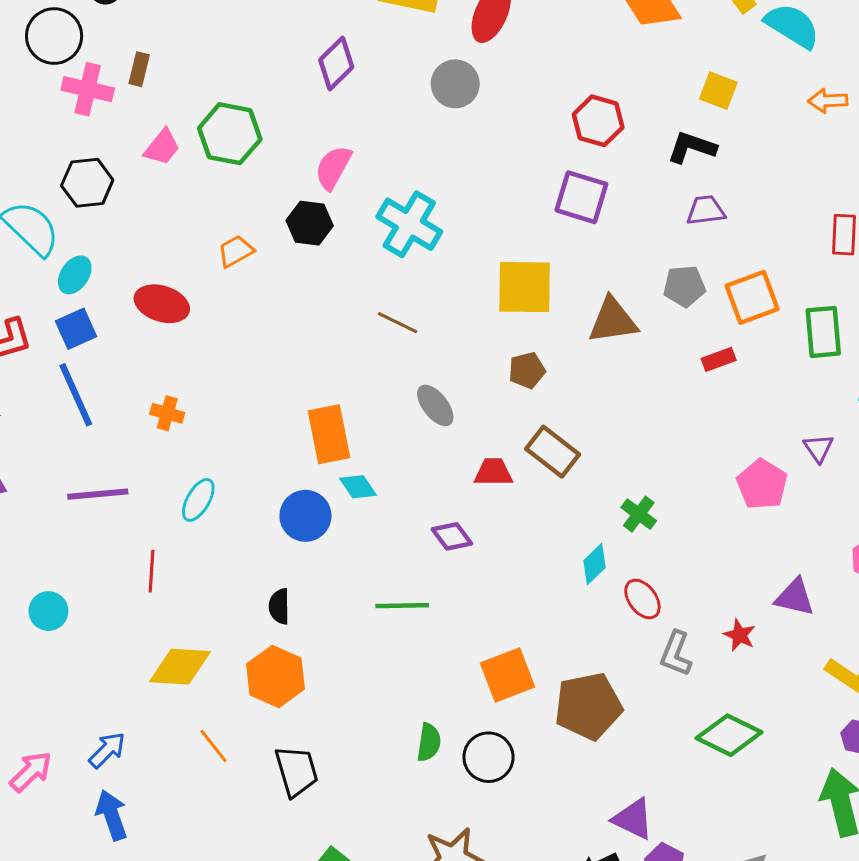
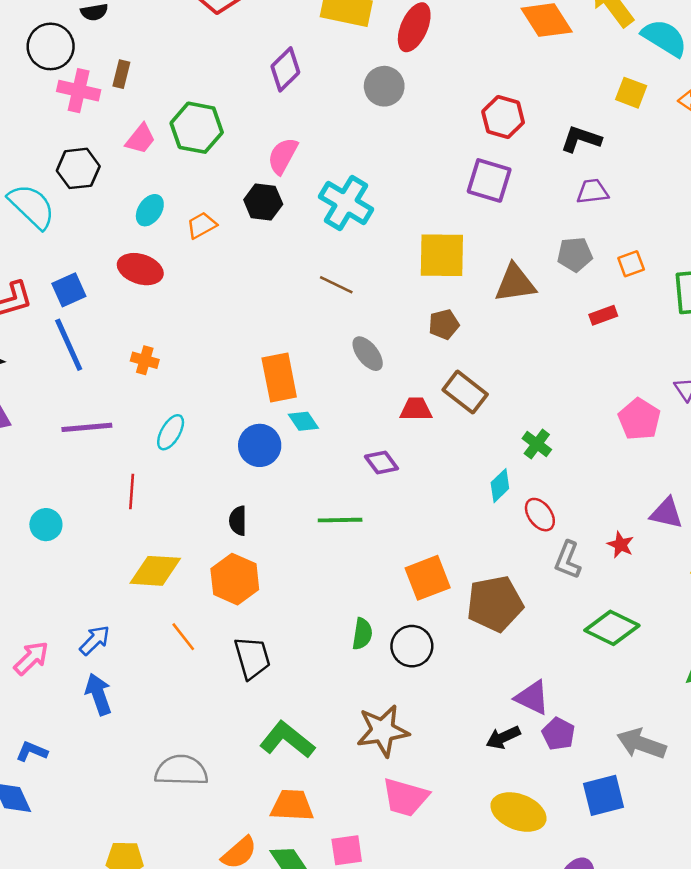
yellow square: (718, 91) -> (631, 93), moved
cyan ellipse: (75, 275) -> (150, 210), moved
orange square: (752, 297) -> (631, 264), size x0.6

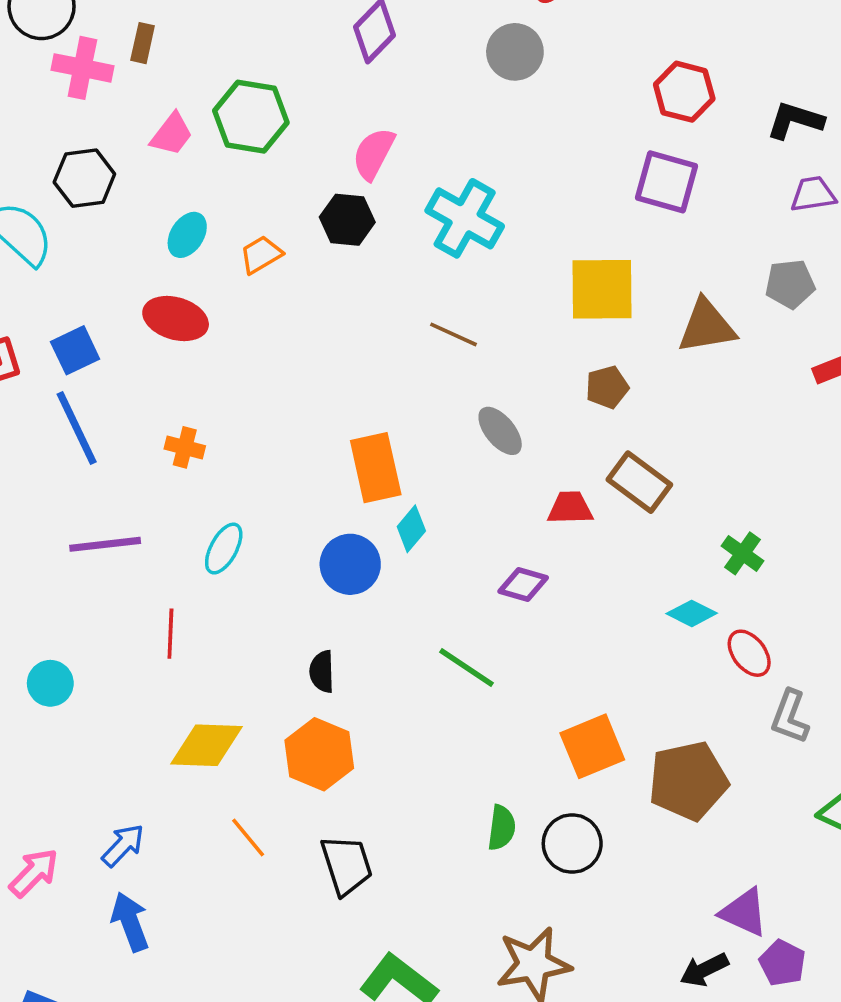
cyan diamond: (303, 421) -> (411, 529), turned 76
purple diamond: (381, 462) -> (523, 585), turned -36
cyan diamond: (500, 486) -> (692, 613), turned 72
green line: (340, 520) -> (466, 667), turned 36

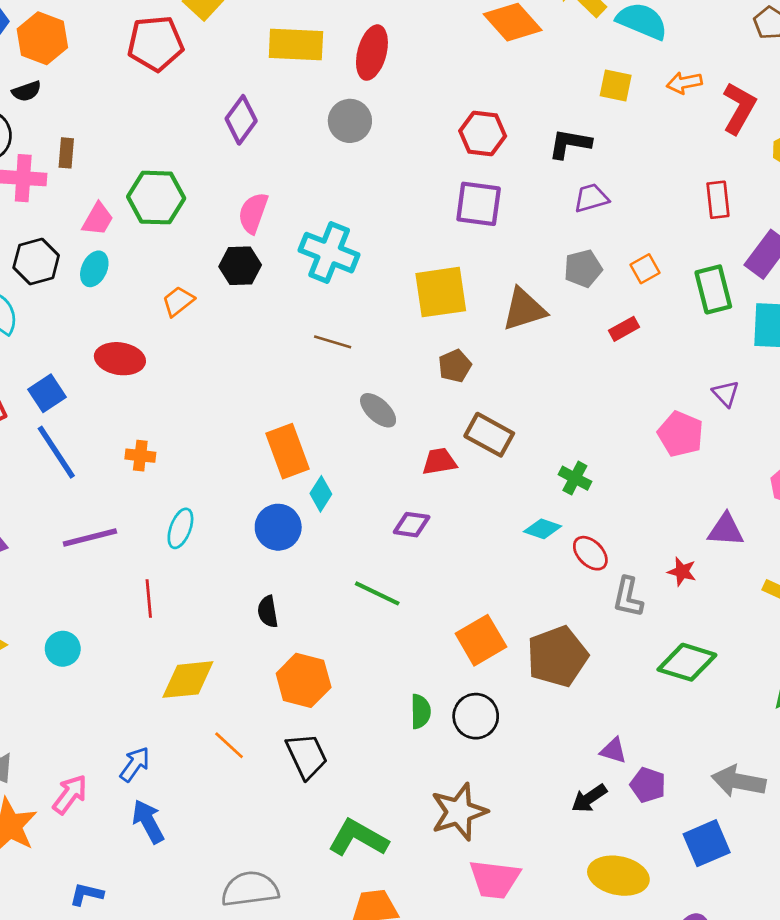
cyan ellipse: (187, 235) -> (94, 269), moved
orange hexagon: (319, 754) -> (304, 680), moved
purple triangle: (744, 912) -> (613, 751), size x0.7

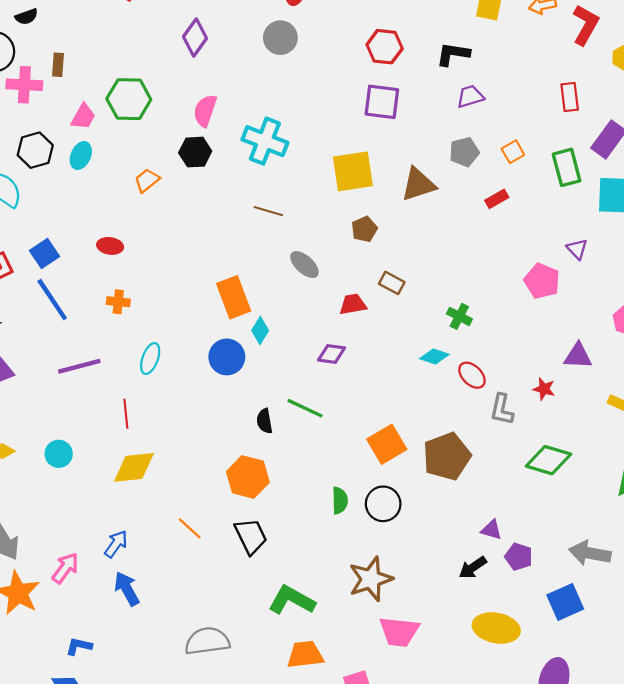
red ellipse: (120, 359) -> (110, 246), moved, size x0.7
brown rectangle: (489, 435) -> (392, 283), size x0.7
black semicircle: (268, 612) -> (265, 421), moved
yellow diamond: (188, 680) -> (134, 467), moved

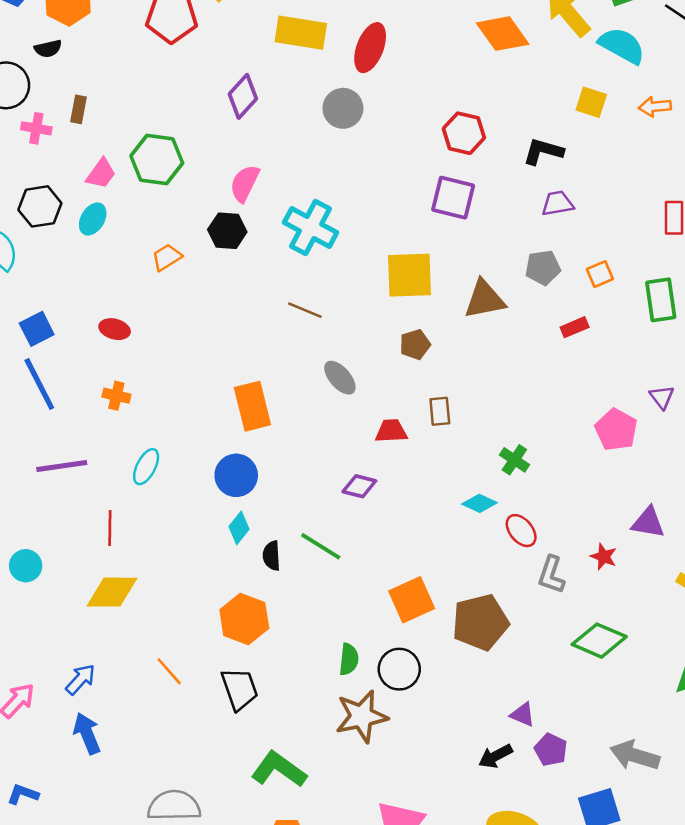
pink cross: (24, 85) -> (36, 128), size x0.7
brown rectangle: (392, 283) -> (440, 411), turned 50
cyan diamond: (260, 330) -> (239, 528), moved
brown star: (371, 579) -> (362, 716), moved

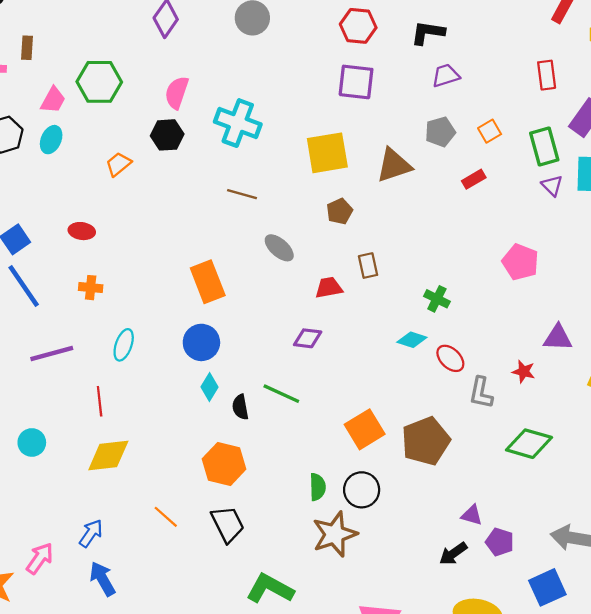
purple triangle: (662, 397) -> (552, 186), moved

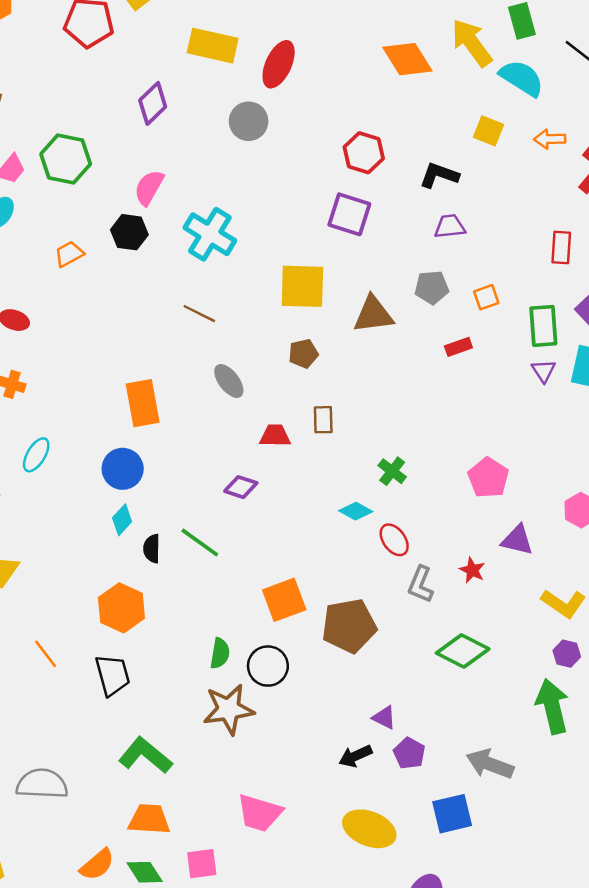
pink pentagon: (520, 262) -> (488, 478), moved

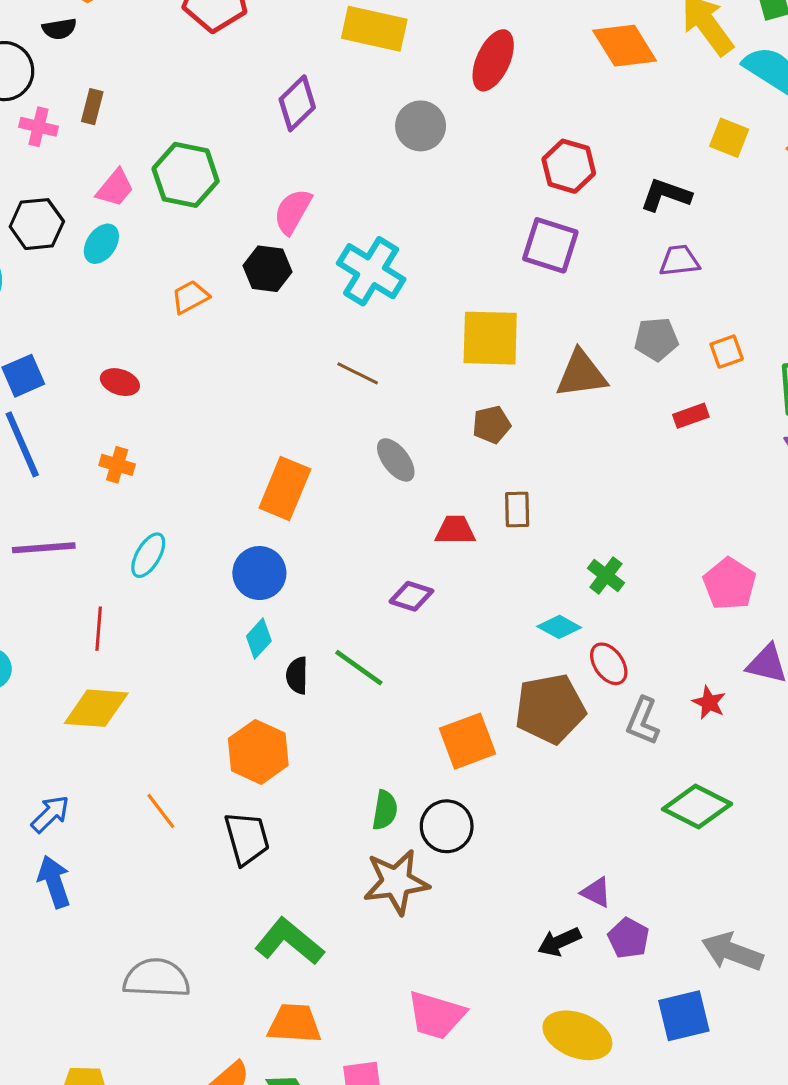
red ellipse: (279, 64) -> (493, 60), moved
orange rectangle: (143, 403) -> (285, 488), turned 33
brown pentagon: (349, 626) -> (550, 709), moved

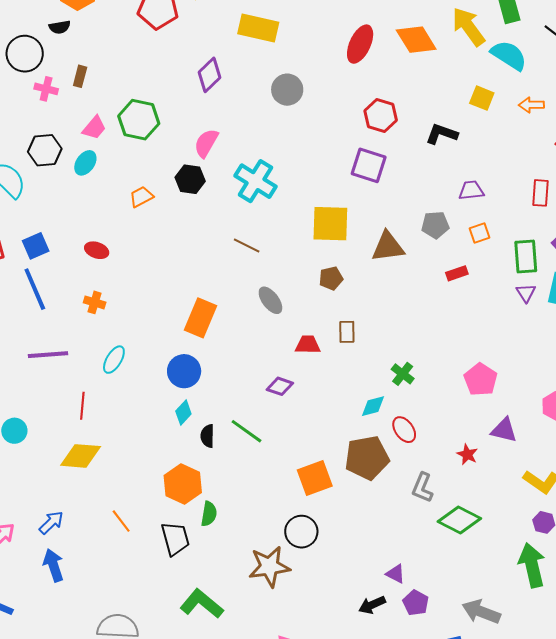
red ellipse: (493, 60) -> (360, 44), moved
purple trapezoid: (679, 261) -> (471, 190), moved
cyan diamond: (559, 627) -> (373, 406), turned -44
gray L-shape: (643, 721) -> (422, 488), moved
green semicircle: (385, 810) -> (209, 514), moved

